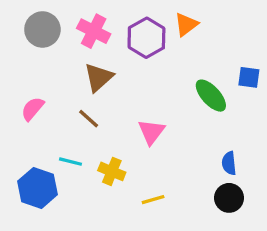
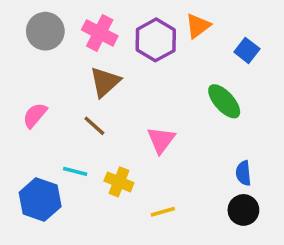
blue square: (249, 77) -> (247, 50), moved, turned 30

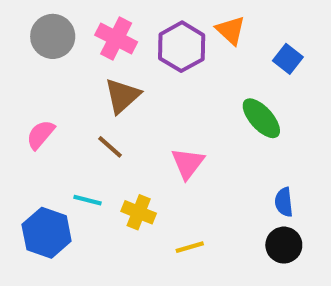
orange triangle: (198, 26) -> (231, 30), turned -40

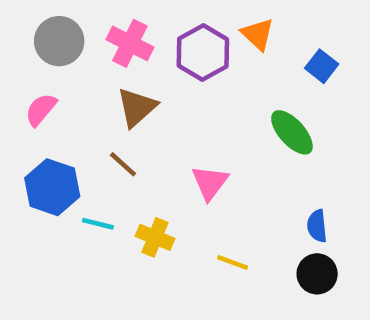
pink semicircle: (40, 135) -> (41, 110), moved
blue hexagon: (47, 233) -> (52, 187), moved
yellow line: (190, 247) -> (233, 262), moved, turned 36

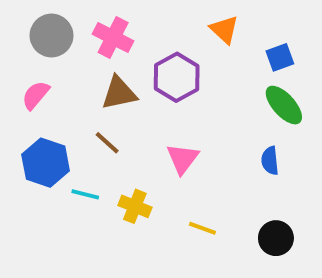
purple hexagon: (203, 52) -> (177, 77), moved
blue square: (322, 66) -> (280, 57), turned 32
brown triangle: (137, 107) -> (119, 93), turned 30
green ellipse: (292, 132) -> (284, 105), moved
blue semicircle: (317, 226) -> (270, 161), moved

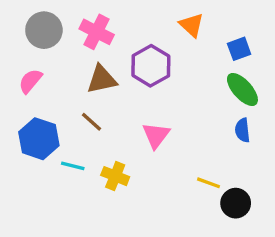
blue semicircle: (270, 161) -> (242, 130), moved
yellow line: (202, 228) -> (209, 183), moved

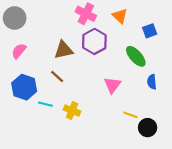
gray circle: (44, 30) -> (15, 18), moved
pink cross: (97, 32) -> (86, 14), moved
green ellipse: (242, 89) -> (136, 56), moved
pink triangle: (156, 135) -> (112, 85), moved

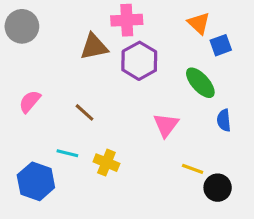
pink cross: (86, 14) -> (127, 20), turned -30
orange triangle: (120, 16) -> (199, 23), moved
brown triangle: (64, 50) -> (94, 47), moved
pink semicircle: (19, 51) -> (30, 102), moved
blue hexagon: (24, 87) -> (36, 181), moved

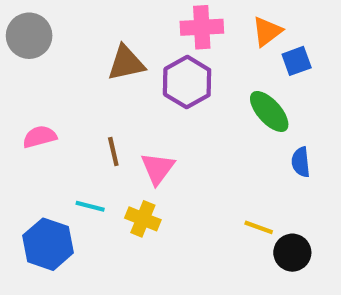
pink cross: (127, 20) -> (202, 27), moved
orange triangle: (199, 23) -> (267, 31), turned 40
pink semicircle: (30, 102) -> (40, 137), turned 35
brown line: (85, 112) -> (113, 152), turned 35
pink triangle: (166, 125) -> (158, 168), moved

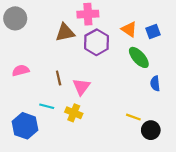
pink cross: (202, 27) -> (88, 14), moved
orange triangle: (267, 31) -> (129, 29), moved, turned -49

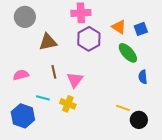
gray circle: (15, 18) -> (25, 17), moved
brown triangle: (65, 33) -> (48, 42), moved
pink semicircle: (21, 70) -> (21, 75), moved

